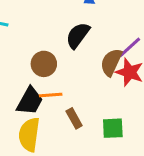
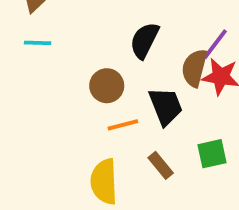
black trapezoid: (30, 101) -> (166, 106), moved, turned -40
brown rectangle: (74, 118) -> (161, 165), moved

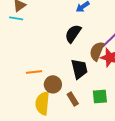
cyan line: (38, 43) -> (16, 18), moved
brown circle: (107, 86) -> (53, 84), moved
orange line: (123, 125) -> (34, 72), moved

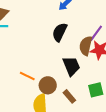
orange line: (34, 72) -> (27, 76), turned 42

